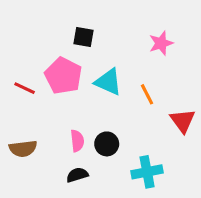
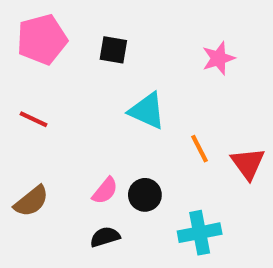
pink pentagon: (63, 76) -> (42, 39), moved, turned 30
orange line: (147, 94) -> (200, 149), moved
pink semicircle: (77, 141) -> (105, 191), turned 45
brown semicircle: (23, 149) -> (31, 201), turned -32

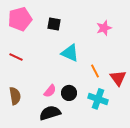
brown semicircle: (31, 201) -> (15, 96), turned -60
cyan cross: (200, 233) -> (98, 99), moved, turned 30
black semicircle: (105, 237) -> (50, 113), size x1.5

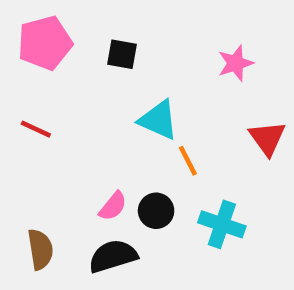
orange line: (95, 71) -> (188, 161), moved
red triangle: (118, 78) -> (267, 138), moved
brown semicircle: (15, 96) -> (40, 249), moved

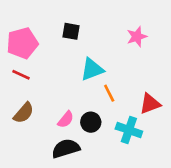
pink pentagon: (45, 43) -> (22, 43), moved
cyan triangle: (158, 120) -> (92, 69), turned -45
red triangle: (267, 138) -> (150, 104), moved, turned 45
brown semicircle: (40, 249) -> (24, 113), moved, turned 50

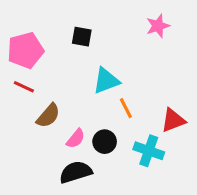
pink star: (137, 37) -> (158, 26), moved
brown semicircle: (24, 113) -> (48, 116), moved

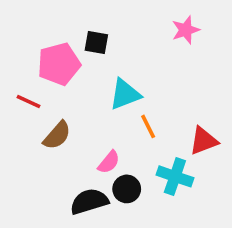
pink pentagon: (25, 50) -> (59, 64), moved
pink semicircle: (76, 139) -> (109, 162), moved
black circle: (105, 142) -> (127, 189), moved

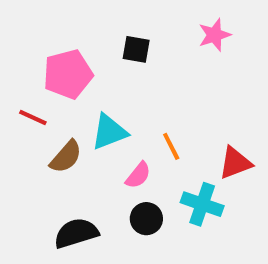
black square: (96, 43) -> (136, 49), moved
cyan triangle: (125, 94) -> (109, 132), moved
pink semicircle: (109, 162) -> (138, 175), moved
black semicircle: (89, 201) -> (76, 233), moved

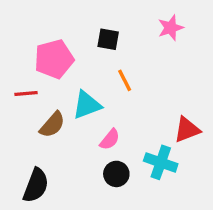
red line: (33, 117) -> (26, 93), turned -30
orange line: (171, 146) -> (125, 80), moved
black semicircle: (76, 233) -> (36, 185), moved, turned 128

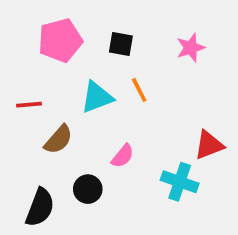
pink star: (171, 28) -> (191, 48), moved
pink pentagon: (54, 59) -> (60, 40), moved
cyan triangle: (87, 105) -> (97, 97), moved
black circle: (116, 174) -> (88, 189), moved

